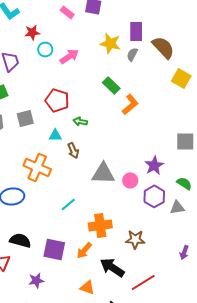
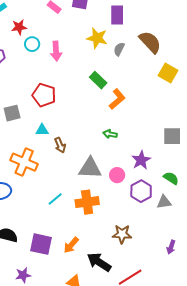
purple rectangle: (136, 31) -> (117, 15), moved
pink arrow: (69, 56) -> (56, 51), turned 120
green arrow: (80, 121) -> (110, 134), moved
orange cross: (100, 225) -> (87, 202), moved

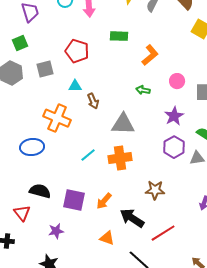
green rectangle: (98, 80) -> (119, 36), moved, turned -42
pink circle: (117, 175) -> (177, 81), moved

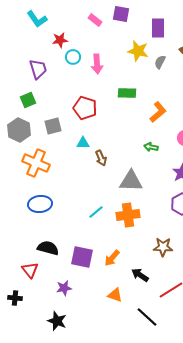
orange cross: (57, 118) -> (36, 163), moved
black arrow: (132, 218) -> (140, 275), size x0.7

